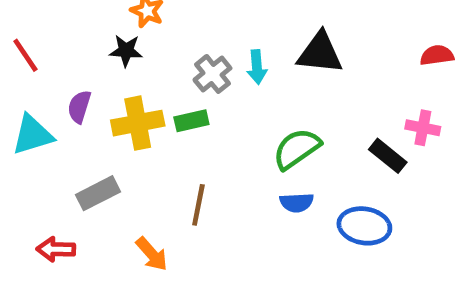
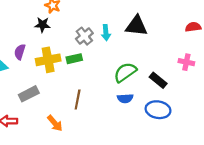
black rectangle: (388, 156) -> (158, 80), moved

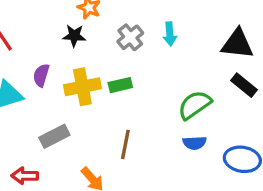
black triangle: (136, 26) -> (237, 44), moved
cyan arrow: (106, 33) -> (170, 34), moved
gray cross: (84, 36) -> (130, 37), moved
black rectangle: (158, 80) -> (244, 85), moved

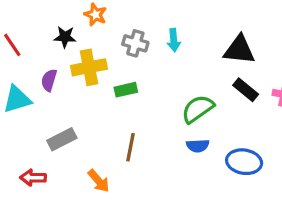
black star: (74, 36) -> (65, 37), moved
gray cross: (130, 37) -> (135, 43), turned -35
yellow cross: (82, 87) -> (89, 67), moved

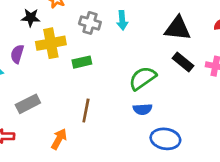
blue ellipse: (244, 162) -> (165, 139), moved
orange arrow: (99, 181) -> (59, 139), turned -110

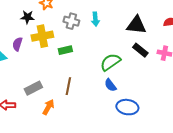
gray rectangle: (28, 104) -> (33, 88), moved
blue semicircle: (143, 109) -> (110, 85), turned 56

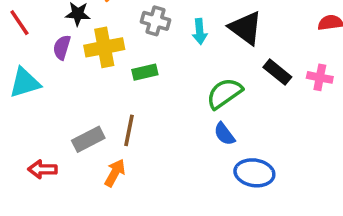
cyan arrow: (95, 19) -> (200, 31), moved
black triangle: (136, 25) -> (246, 28), moved, turned 30
purple semicircle: (17, 44) -> (62, 47), moved
brown line: (68, 86) -> (129, 130), moved

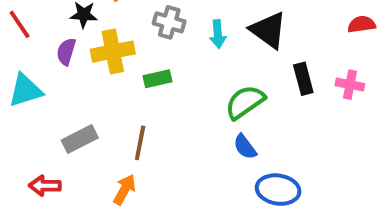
black rectangle: (277, 72) -> (303, 79), turned 36
gray rectangle: (88, 139) -> (80, 139), moved

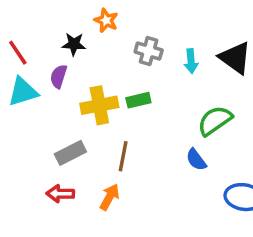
yellow cross: (113, 52) -> (99, 105), moved
cyan triangle: (25, 90) -> (23, 92), moved
blue semicircle: (245, 147) -> (196, 160), moved
red arrow: (45, 186) -> (60, 194), moved

